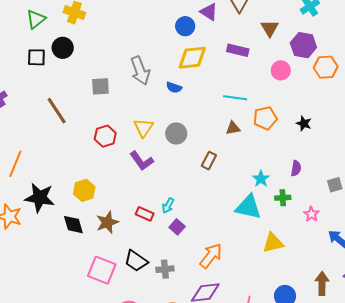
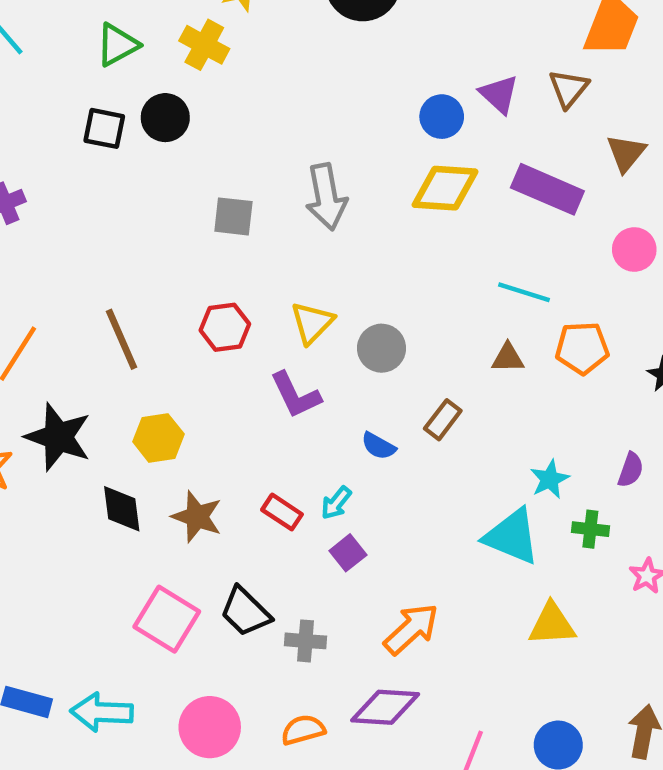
purple rectangle: (238, 50) -> (547, 189), size x1.4
blue semicircle: (174, 88) -> (378, 446), moved
brown line: (57, 111) -> (121, 339), moved
brown star: (107, 222) -> (197, 517), turned 30

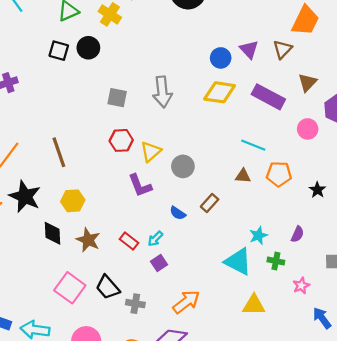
red hexagon: (225, 327) -> (121, 140), moved

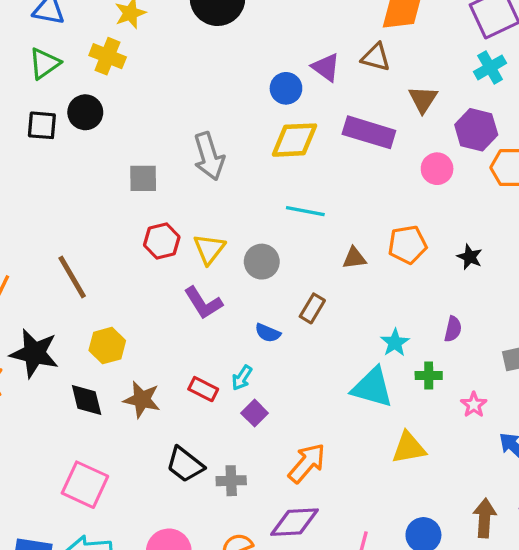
brown triangle: (282, 49) -> (376, 57), turned -48
cyan line: (253, 145) -> (305, 211), moved
pink square: (70, 288) -> (85, 485), moved

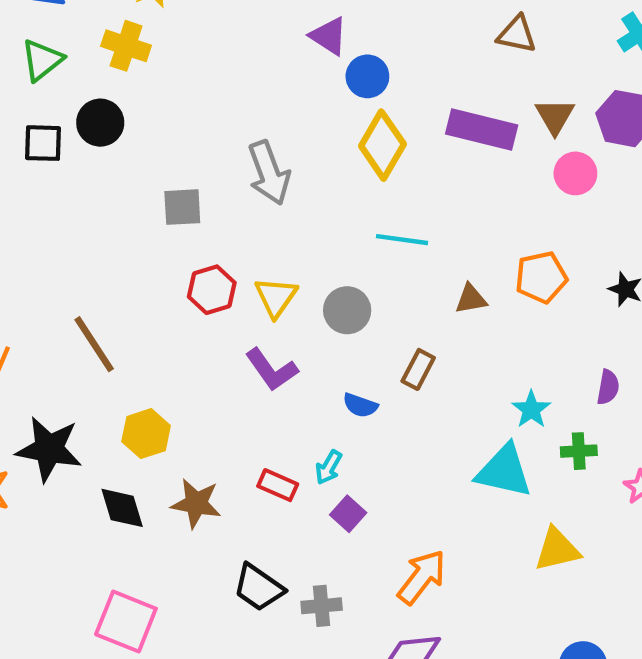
brown triangle: (376, 57) -> (517, 34), moved
purple triangle: (326, 67) -> (329, 36), moved
brown triangle: (423, 99) -> (555, 116), moved
yellow diamond: (294, 140) -> (382, 145), turned -54

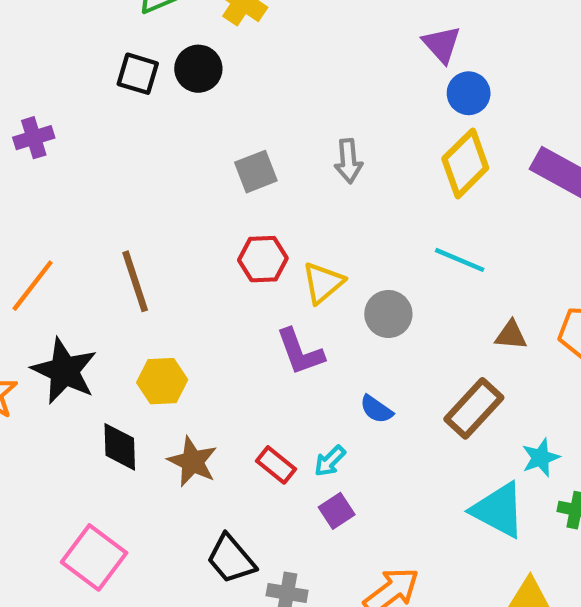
gray arrow: (269, 173) -> (348, 161), size x0.7
gray square: (182, 207) -> (256, 172), turned -33
brown rectangle: (418, 369) -> (474, 408), moved, size x1.5

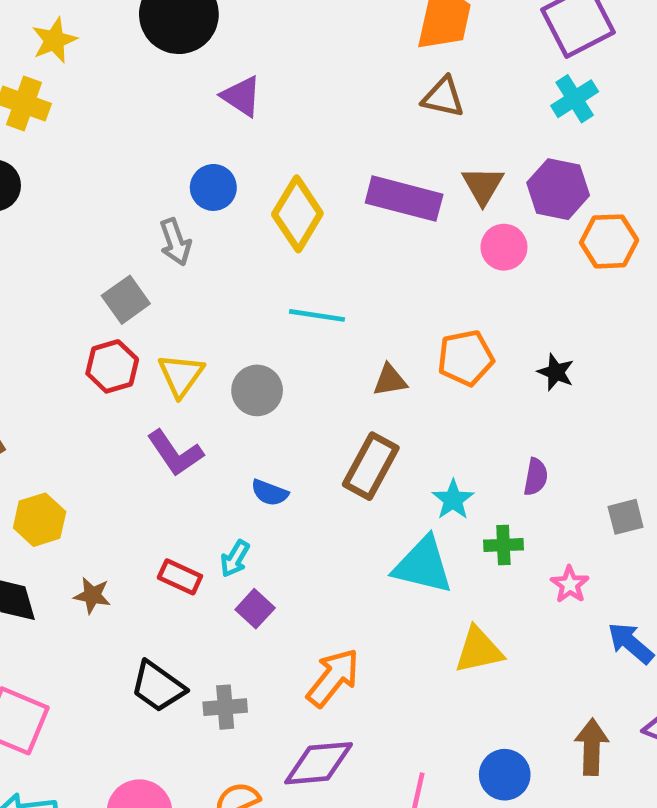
blue circle: (469, 93) -> (213, 187), moved
gray square: (256, 172) -> (126, 300), moved
brown star: (192, 462) -> (92, 595), size x0.7

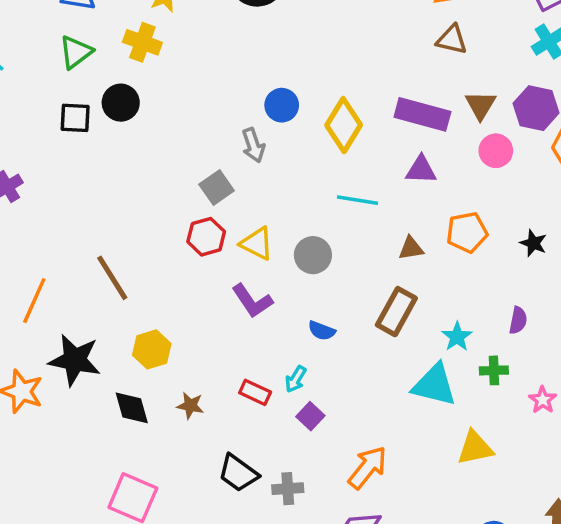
purple triangle: (241, 96) -> (421, 170), moved, turned -32
yellow triangle: (181, 375) -> (257, 244), turned -39

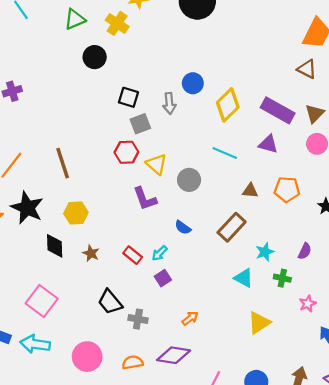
black square: (75, 118) -> (128, 97), moved
cyan triangle: (434, 385) -> (244, 278), size x0.7
yellow triangle: (475, 448) -> (259, 323), turned -35
orange arrow: (368, 467) -> (190, 318), size x0.6

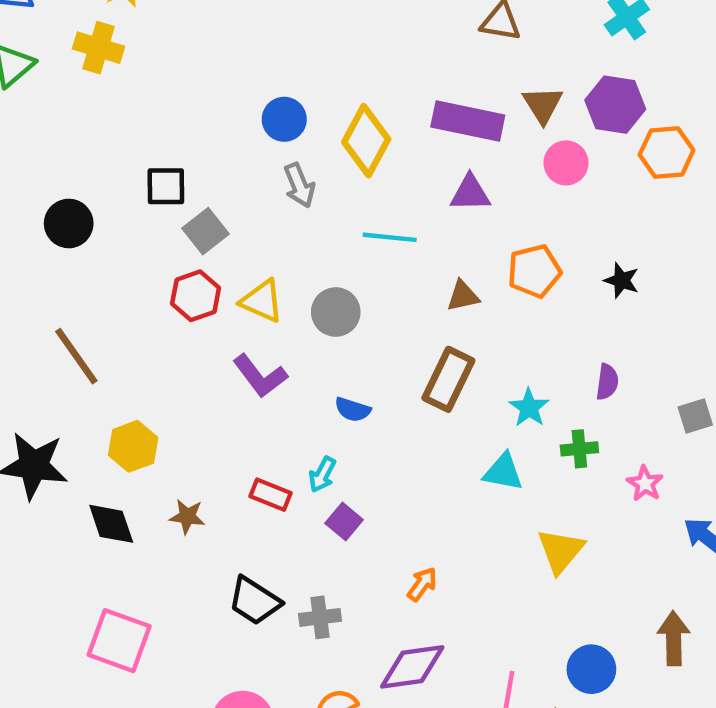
black circle: (95, 57) -> (69, 223), moved
gray arrow: (169, 103) -> (299, 185), moved

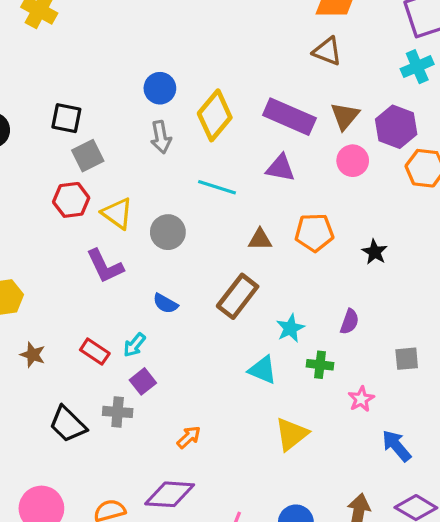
gray cross: (320, 617) -> (118, 412), moved

